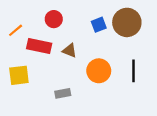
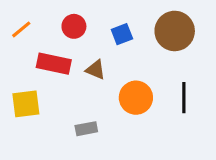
blue square: (99, 25) -> (122, 34), moved
orange line: (16, 30) -> (21, 29), moved

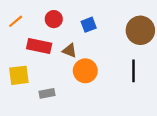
brown circle: (175, 31) -> (140, 30), moved
orange circle: (136, 98) -> (85, 71), moved
gray rectangle: (86, 129) -> (47, 93), moved

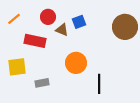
brown triangle: (70, 51) -> (62, 30), moved
black line: (134, 71) -> (99, 84), moved

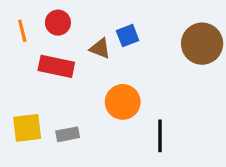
red circle: (48, 17) -> (58, 23), moved
orange line: (14, 19) -> (22, 31), turned -64
yellow square: (17, 67) -> (27, 128), moved

